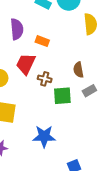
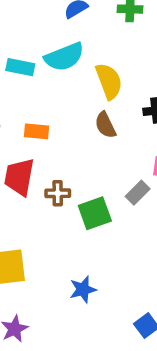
brown semicircle: (78, 70) -> (105, 125), moved
blue star: (44, 136) -> (83, 289), size x0.7

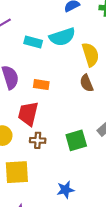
brown cross: (58, 193) -> (38, 140), moved

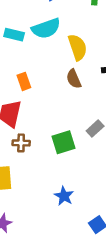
orange rectangle: (41, 85) -> (24, 81), turned 63
blue star: (65, 190) -> (64, 196), moved, turned -30

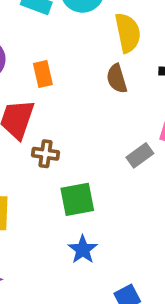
green square: (64, 142) -> (77, 199), moved
brown cross: (21, 143) -> (46, 154), moved

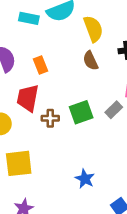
green square: (77, 199) -> (81, 112), moved

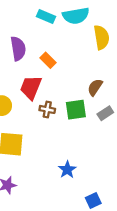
brown semicircle: (91, 61) -> (95, 87), moved, turned 48
orange rectangle: (40, 65) -> (48, 60), turned -35

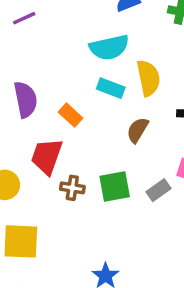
cyan rectangle: (46, 17) -> (111, 88), moved
brown semicircle: (95, 87) -> (138, 130), moved

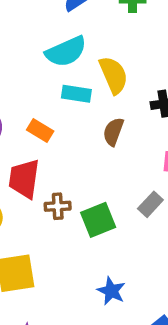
green square: (115, 186) -> (98, 220), moved
gray rectangle: (159, 190) -> (150, 204), moved

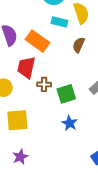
orange rectangle: (40, 131) -> (37, 41), size x1.6
blue star: (111, 291) -> (70, 123), moved

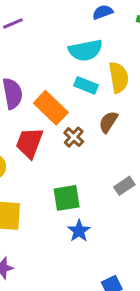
brown cross: (44, 84) -> (74, 137), moved, turned 32
green square: (66, 94) -> (67, 198), moved

